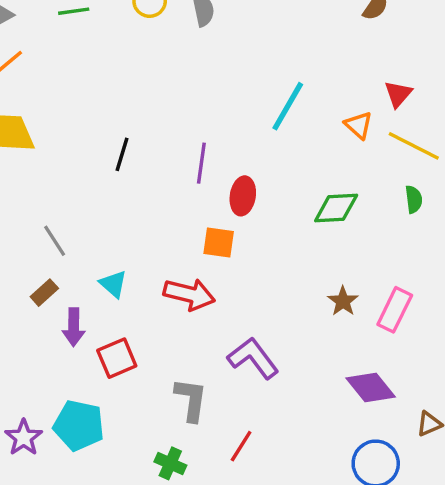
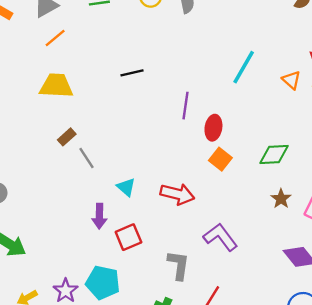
black line: (122, 154) -> (132, 73), moved, turned 60
green diamond: (336, 208) -> (274, 154), moved
orange square: (219, 242) -> (220, 159), moved, turned 30
brown rectangle: (44, 293) -> (67, 137), moved

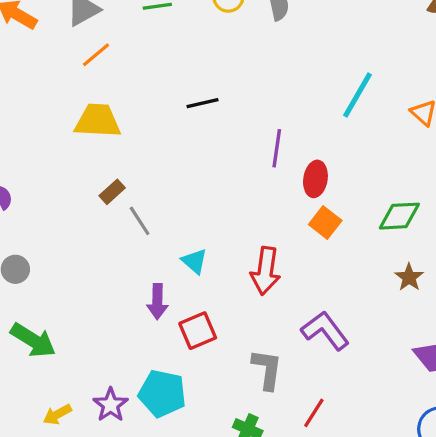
red arrow: (177, 194) -> (265, 271), turned 84

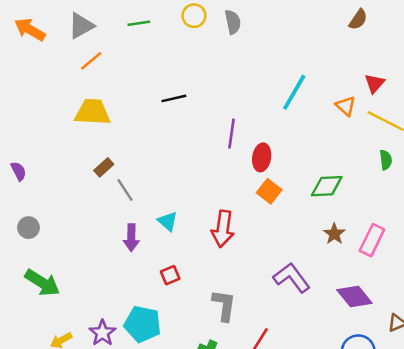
purple arrow: (157, 302) -> (131, 238), moved
red square: (198, 331) -> (170, 275), size x0.7
purple L-shape: (325, 331) -> (292, 278), moved

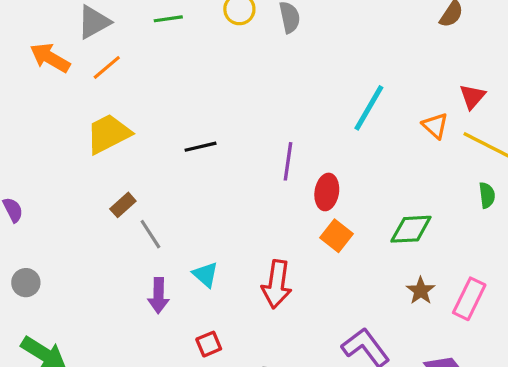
orange arrow: (30, 30) -> (50, 58), moved
black line: (174, 98) -> (201, 147), moved
yellow trapezoid: (92, 112) -> (108, 134), turned -30

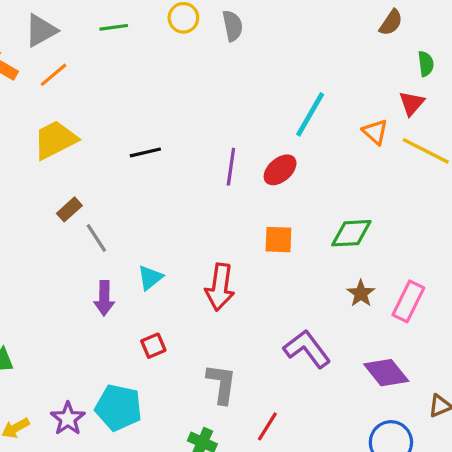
red ellipse: (327, 192) -> (280, 170), moved, turned 40
green semicircle: (487, 195) -> (426, 64), moved
orange square: (337, 236) -> (278, 240), turned -36
cyan triangle: (205, 275) -> (150, 278), turned 40

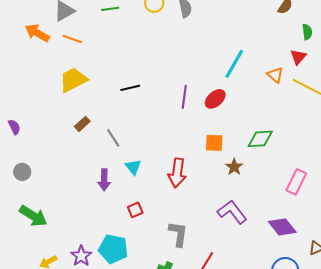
orange line: (54, 75) -> (72, 39), turned 60
gray line: (96, 238) -> (113, 138), moved
cyan triangle: (150, 278) -> (133, 167), turned -30
brown star: (361, 293) -> (234, 167), moved

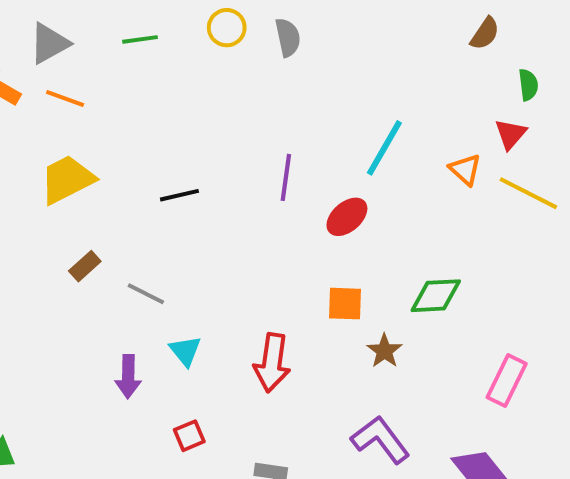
purple line: (184, 97) -> (286, 177), moved
gray line: (113, 138) -> (146, 294), turned -30

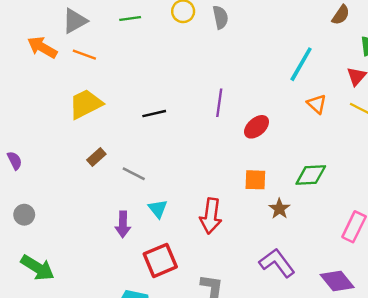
cyan line: (384, 148) -> (301, 64), moved
orange triangle: (465, 170) -> (317, 104), moved
red square: (189, 436) -> (160, 260), size x1.8

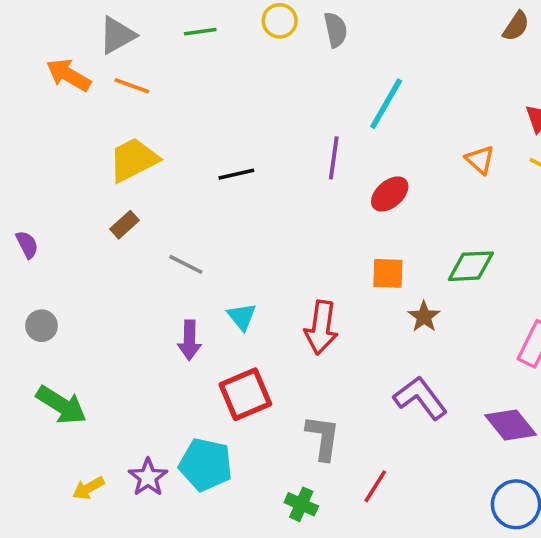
cyan line: (301, 64) -> (386, 104), moved
brown rectangle: (96, 157) -> (124, 225), moved
gray line: (134, 174) -> (186, 264), moved

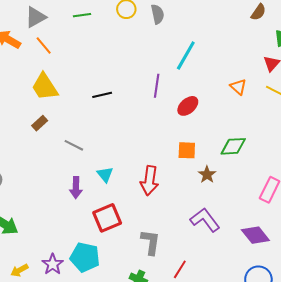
orange line: (132, 86) -> (44, 45), turned 30
yellow trapezoid: (134, 160) -> (45, 87), turned -96

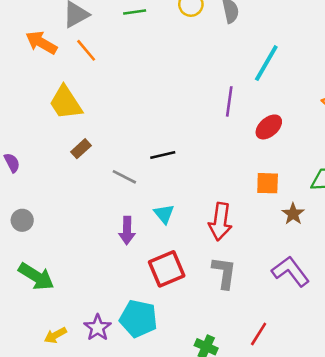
yellow trapezoid: (45, 87) -> (66, 103), moved
black line: (102, 95) -> (163, 155), moved
gray L-shape: (151, 242) -> (224, 273), moved

